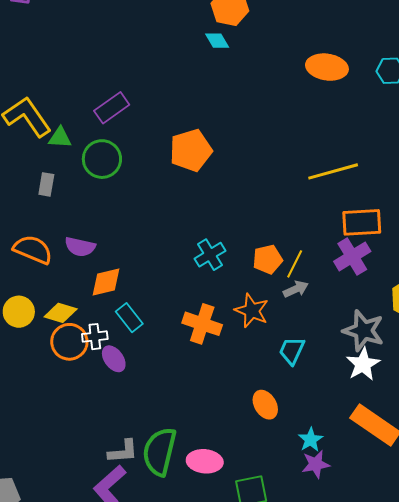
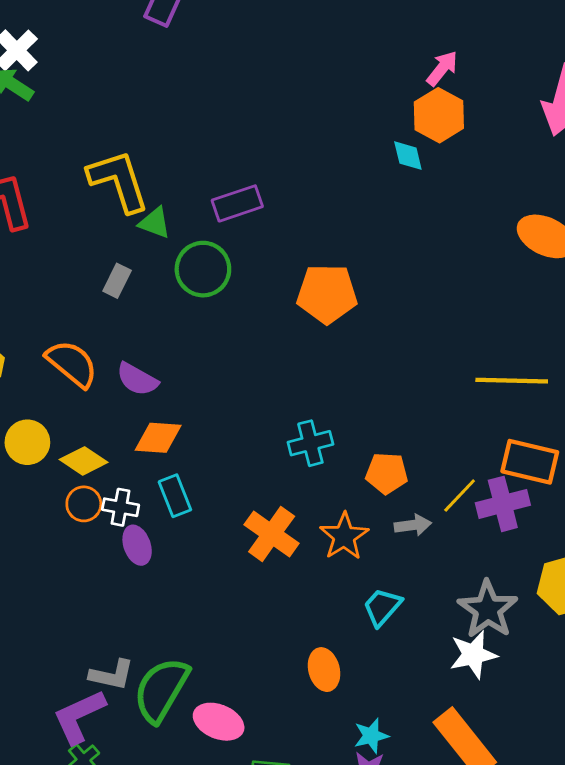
yellow line: (295, 264) -> (460, 495), moved
orange circle: (69, 342) -> (84, 504), size x0.7

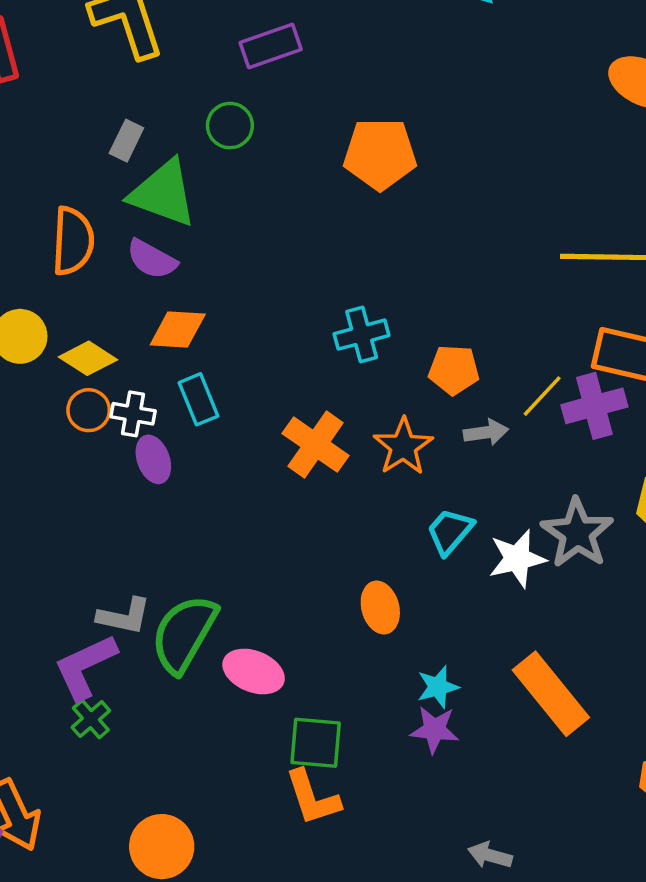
green triangle: (155, 223) -> (163, 193), moved, size x1.8
green circle: (203, 269) -> (230, 126), size x0.7
orange semicircle: (72, 364) -> (73, 241), turned 54
white star: (473, 655) -> (517, 559), moved

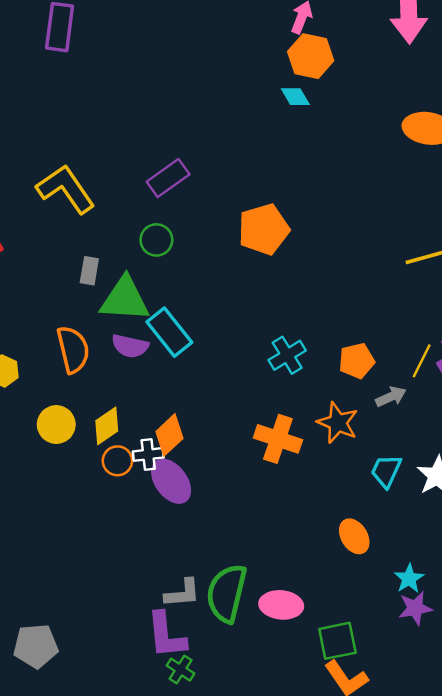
orange diamond: (178, 330) -> (169, 435), moved, turned -30
yellow diamond: (88, 358) -> (107, 426), turned -51
cyan rectangle: (199, 399) -> (169, 332), moved, size x1.4
purple ellipse: (153, 459) -> (171, 481), size x1.4
purple L-shape: (85, 667) -> (166, 635), turned -54

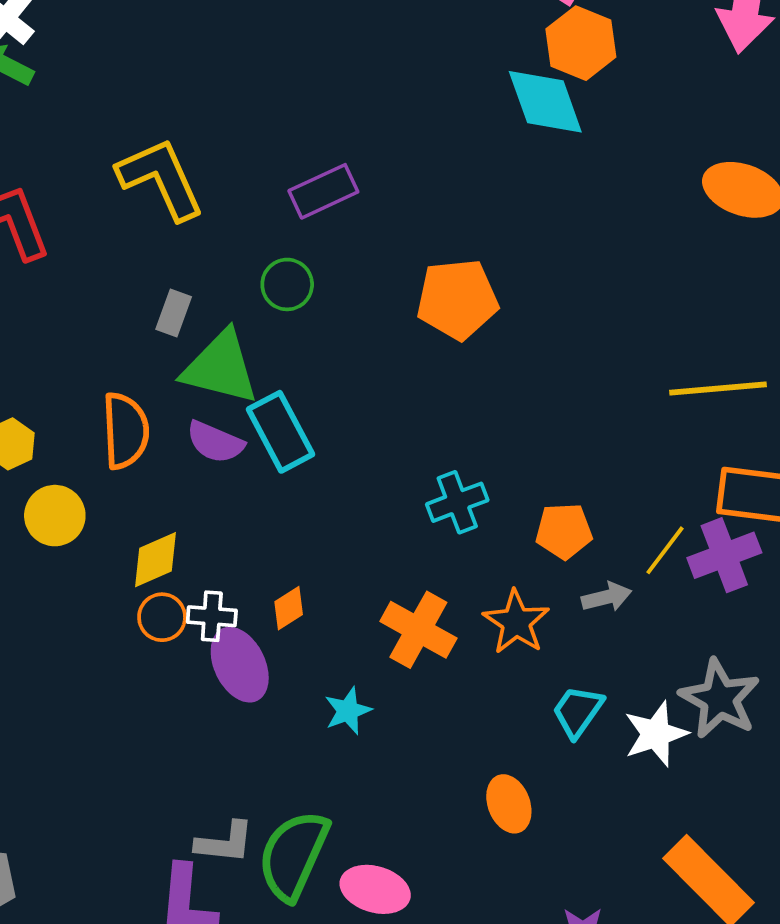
cyan diamond: (295, 97) -> (545, 102), size x1.8
yellow circle: (56, 425) -> (55, 516), moved
orange diamond: (169, 435) -> (289, 608), moved, size x0.7
cyan star: (409, 579) -> (348, 711), moved

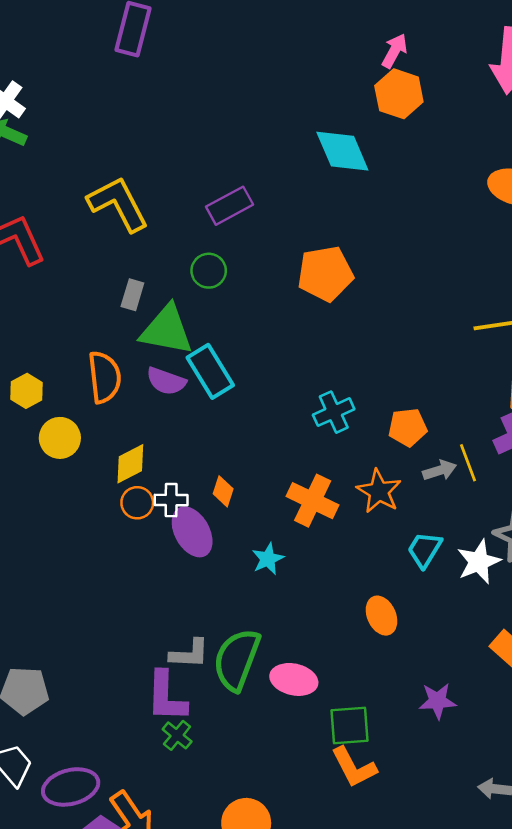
cyan diamond: (545, 102) -> (342, 151), moved
yellow line: (665, 550) -> (468, 463), moved, turned -54
orange diamond: (289, 608) -> (223, 491), turned -36

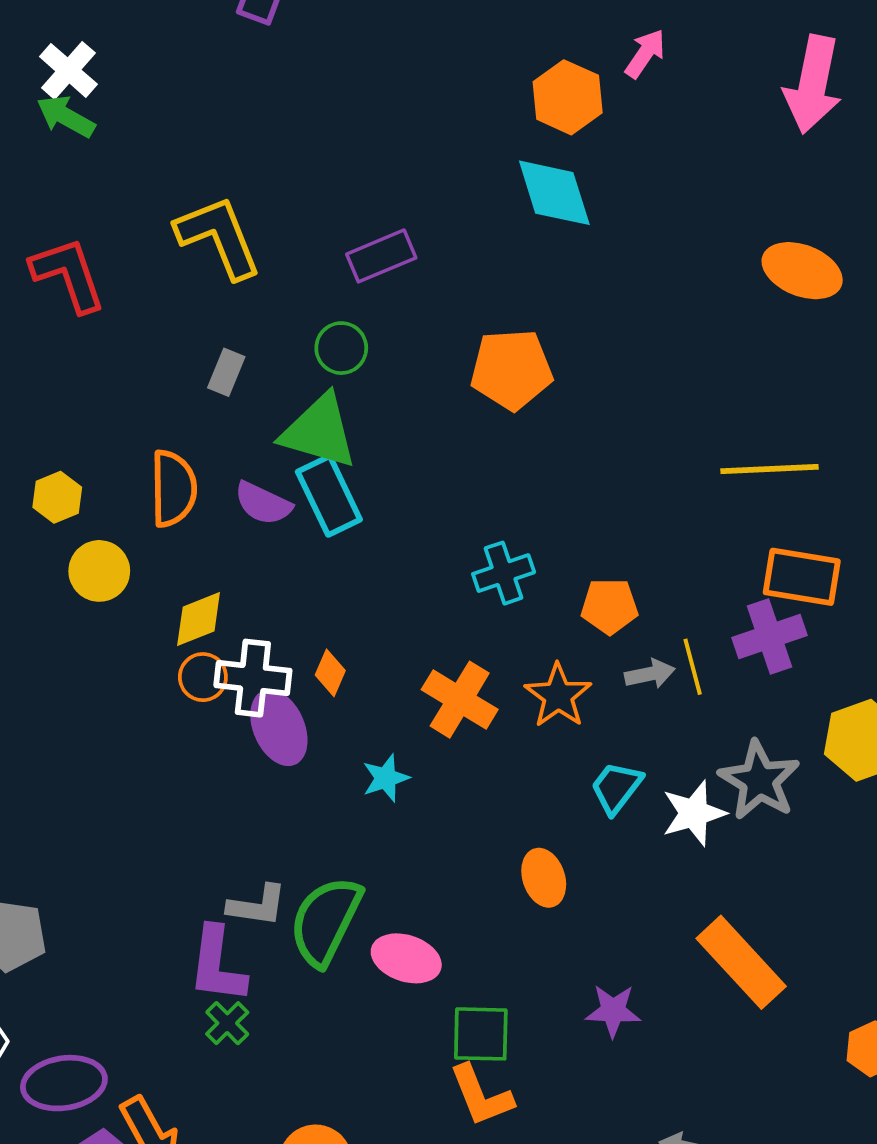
orange hexagon: (399, 94) -> (568, 97), moved
green triangle: (167, 330) -> (319, 431), moved
white cross: (171, 500) -> (253, 678), size x1.5

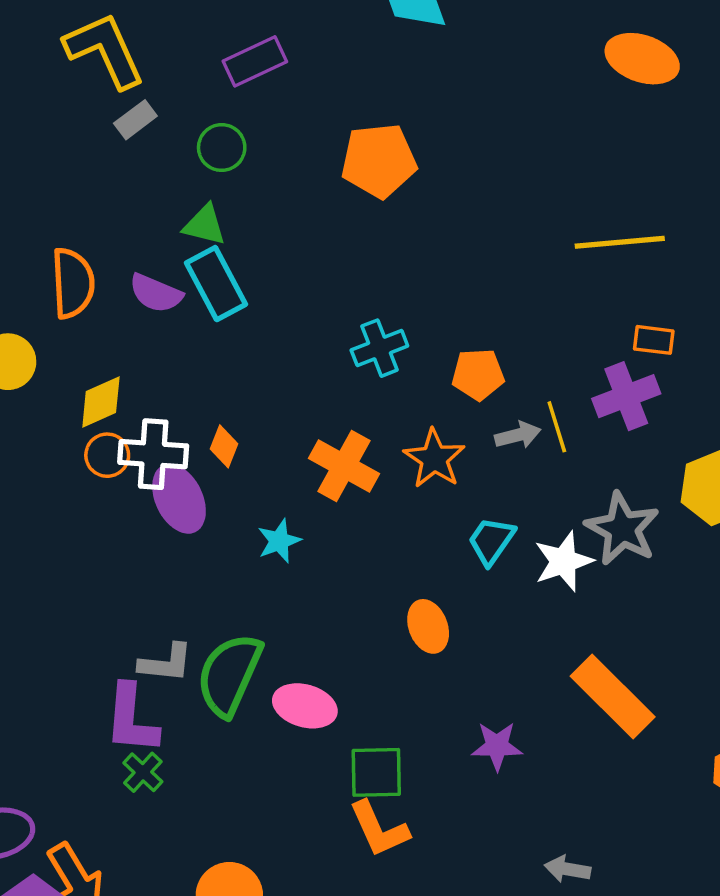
gray rectangle: (226, 372) -> (135, 120), moved, turned 33
green triangle: (319, 431) -> (205, 225), size x0.6
orange rectangle: (802, 577) -> (654, 340), size x0.6

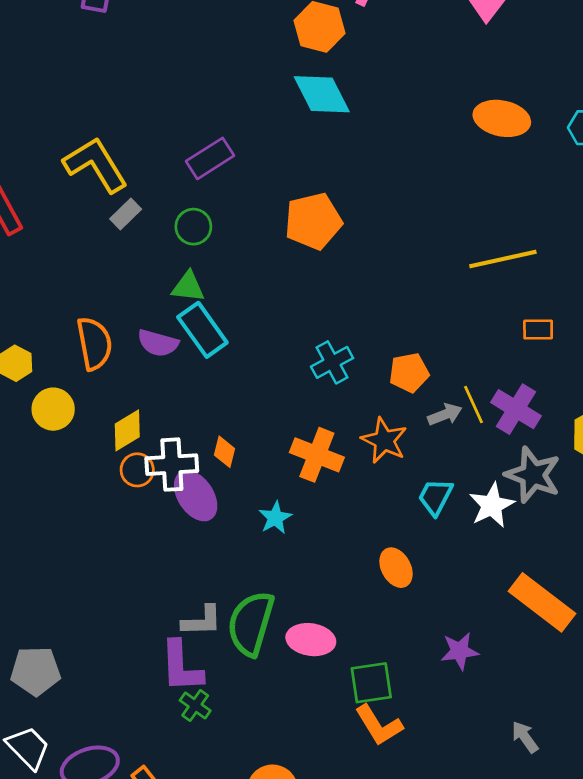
purple cross: (626, 396) -> (516, 409), moved, turned -30
gray arrow: (568, 869) -> (525, 737), turned 52

